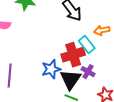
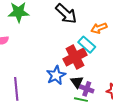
purple cross: (88, 72) -> (87, 89), moved
black triangle: (70, 79) -> (77, 82), size x0.6

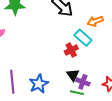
red cross: (75, 57) -> (71, 50), size x0.6
blue star: (56, 75) -> (39, 84), moved

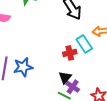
blue star: (39, 84) -> (23, 67), moved

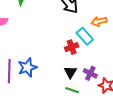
purple cross: (73, 87) -> (90, 73), moved

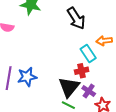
red cross: (72, 47) -> (82, 71), moved
black triangle: (70, 72) -> (69, 87), size x1.6

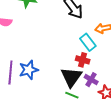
red cross: (82, 71) -> (83, 60), turned 32

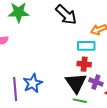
cyan rectangle: (88, 42) -> (86, 46), turned -42

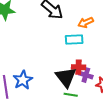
red cross: (84, 64) -> (78, 67), moved

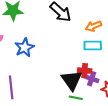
cyan rectangle: (74, 39) -> (93, 45), moved
blue star: (23, 80) -> (24, 47), moved

